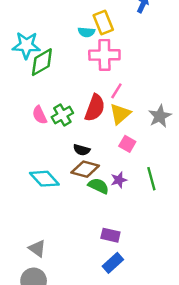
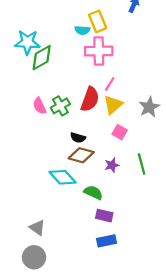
cyan diamond: (44, 179) -> (63, 177), moved
green semicircle: (98, 186) -> (93, 193), moved
blue rectangle: (113, 263) -> (106, 241), turned 30

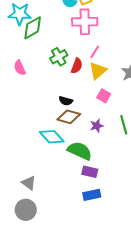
red semicircle: (90, 99) -> (77, 66), size x0.7
pink semicircle: (39, 106) -> (20, 68), moved
green cross: (60, 106) -> (59, 57), moved
green semicircle: (93, 193) -> (80, 151), size x1.4

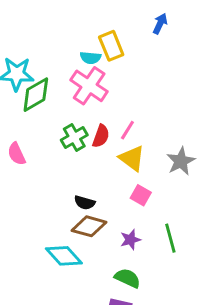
pink cross: (85, 22) -> (89, 86), moved, turned 35
red semicircle: (77, 66) -> (101, 136), moved
yellow triangle: (98, 71) -> (132, 158), turned -42
green semicircle: (80, 151) -> (127, 278), moved, size x0.7

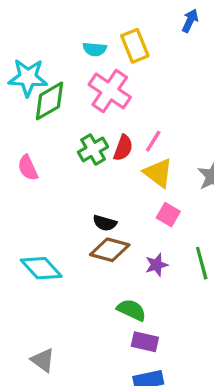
cyan semicircle: (91, 58) -> (95, 49), moved
cyan diamond: (64, 256) -> (41, 268), moved
green semicircle: (127, 278) -> (131, 310), moved

